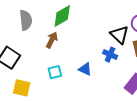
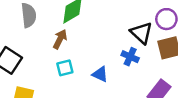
cyan square: (55, 72) -> (65, 68), moved

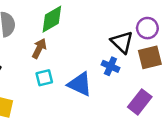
blue triangle: (100, 74) -> (80, 84), size x1.5

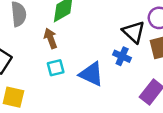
brown arrow: (39, 48) -> (51, 38), turned -48

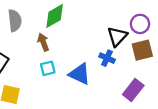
black triangle: (134, 32) -> (117, 36), turned 30

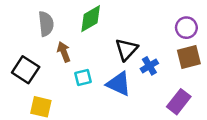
black triangle: (117, 36) -> (126, 49), moved
brown arrow: (43, 42) -> (64, 52), moved
blue cross: (107, 58) -> (149, 66), turned 35

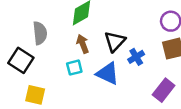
gray semicircle: (46, 24) -> (40, 33), moved
brown arrow: (64, 52) -> (83, 44), moved

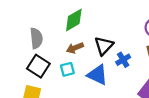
brown arrow: (83, 44) -> (75, 48), turned -91
black square: (21, 60) -> (38, 66), moved

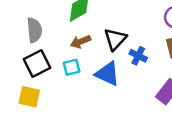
blue cross: (123, 60) -> (138, 56), turned -32
black square: (38, 66) -> (37, 63), turned 30

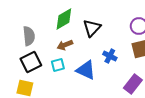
black triangle: (115, 39) -> (92, 28), moved

